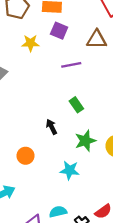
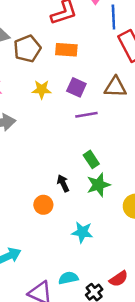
purple square: (59, 31) -> (76, 87), moved
green star: (85, 141) -> (98, 185), moved
orange circle: (26, 156) -> (43, 205), moved

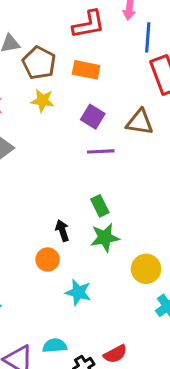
brown pentagon: (27, 49) -> (39, 63), turned -30
yellow star: (42, 90) -> (43, 101), moved
orange circle: (43, 205) -> (48, 259), moved

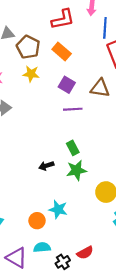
orange rectangle: (86, 70) -> (62, 52), turned 30
black arrow: (62, 231) -> (46, 166), turned -88
orange circle: (48, 259) -> (37, 221), moved

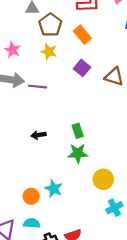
purple line: (73, 109) -> (38, 87), moved
black arrow: (46, 166) -> (38, 135), moved

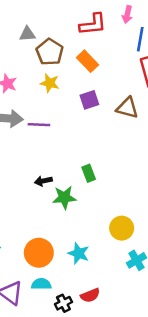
purple square: (82, 68) -> (89, 100), turned 35
green star: (78, 153) -> (64, 197), moved
cyan star: (54, 189) -> (79, 253), moved
orange circle: (31, 196) -> (39, 253), size x1.5

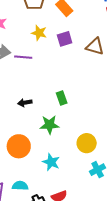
yellow star: (50, 83) -> (39, 33), moved
green star: (64, 197) -> (49, 125), moved
orange circle: (39, 253) -> (19, 146), moved

